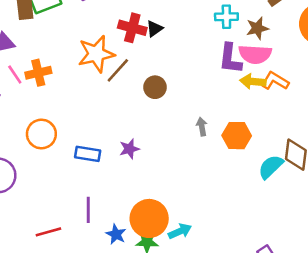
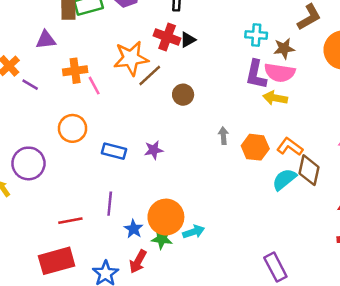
pink line: (15, 74) -> (94, 86), moved
orange L-shape: (275, 81) -> (290, 147), moved

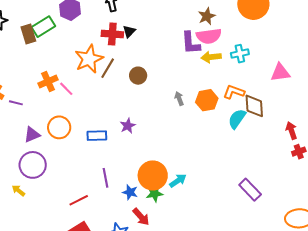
cyan cross: (256, 35) -> (240, 54), moved
purple triangle: (46, 40) -> (32, 135), moved
red arrow: (138, 262) -> (141, 217), turned -54

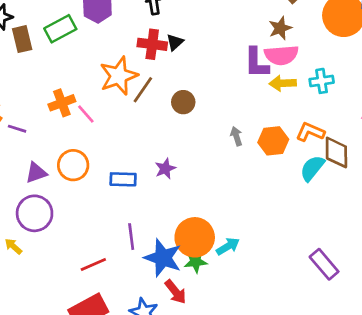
brown rectangle: (28, 34) -> (22, 39), moved
blue star: (130, 192) -> (163, 258), size x1.8

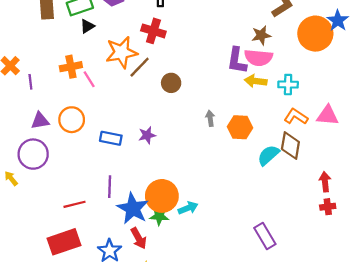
black triangle: (175, 42) -> (87, 26), moved
purple line: (17, 129) -> (30, 82), turned 56
orange L-shape: (310, 132) -> (296, 117), moved

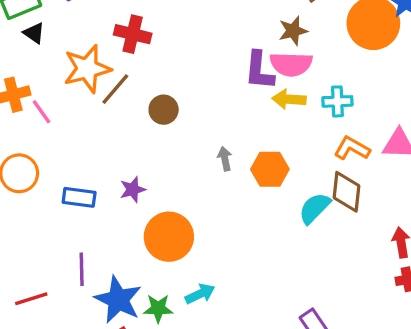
black triangle: (87, 26) -> (34, 33), turned -48
orange circle: (162, 196) -> (169, 237), moved

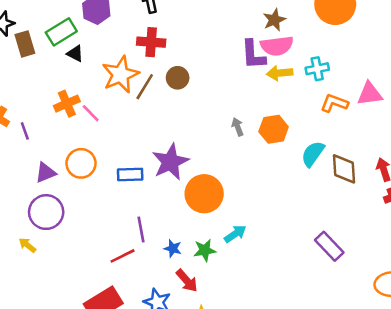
brown circle: (164, 110) -> (178, 78), moved
purple star: (133, 190) -> (170, 162), size x1.8
brown diamond: (347, 192) -> (344, 169), moved
red line: (31, 299) -> (123, 256), moved
blue star: (118, 300) -> (173, 248), size x0.5

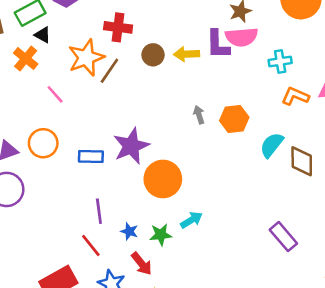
yellow arrow: (280, 73) -> (186, 54), moved
brown circle: (178, 78) -> (153, 55), moved
orange cross: (67, 104) -> (26, 59), moved, turned -30
red line: (123, 256) -> (91, 246), moved, turned 75

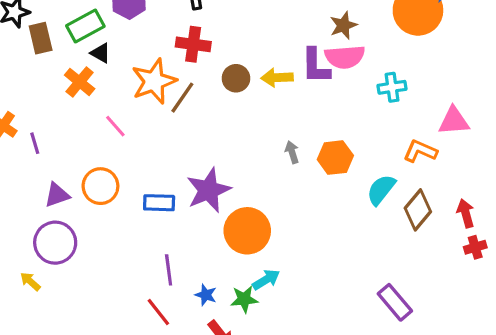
orange L-shape: (295, 96) -> (420, 151), moved
brown diamond: (302, 161) -> (418, 210), turned 40
cyan arrow: (191, 220) -> (266, 280), moved

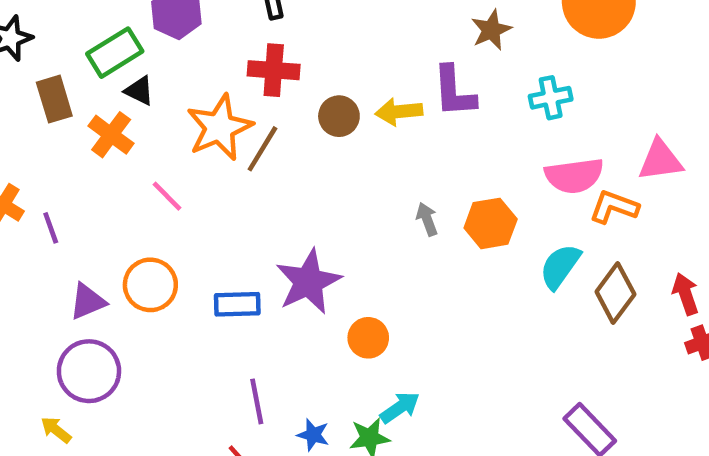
brown rectangle: (41, 38) -> (54, 99), moved
pink semicircle: (345, 57) -> (574, 176), moved
cyan cross: (392, 87) -> (551, 98), moved
orange circle: (247, 231) -> (368, 338), size x0.6

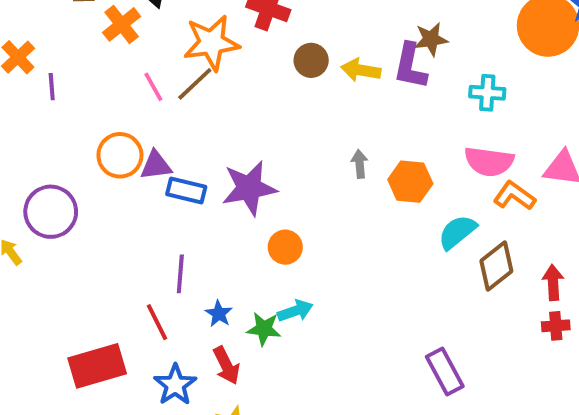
brown star: (491, 30) -> (431, 39), moved
brown line: (262, 149) -> (195, 84), moved
purple triangle: (88, 301) -> (156, 165), moved

